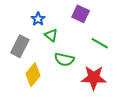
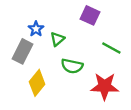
blue star: (38, 19) -> (36, 29), moved
green triangle: (51, 35) -> (57, 39), turned 40

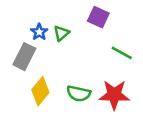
green triangle: (57, 39) -> (61, 33), moved
green semicircle: (72, 66) -> (79, 94), moved

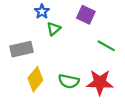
blue star: (39, 32) -> (42, 12), moved
gray rectangle: (24, 57) -> (21, 49), turned 50

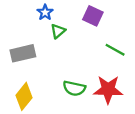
yellow diamond: (35, 79) -> (24, 96), moved

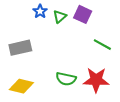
green triangle: (58, 31) -> (60, 17), moved
yellow diamond: (24, 96) -> (21, 86), turned 65

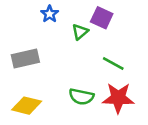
green triangle: (60, 17) -> (80, 32), moved
green line: (102, 45) -> (113, 64), moved

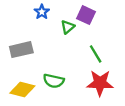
green line: (113, 64) -> (96, 54), turned 30
green semicircle: (81, 97) -> (54, 81), moved

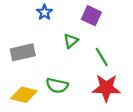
green triangle: (68, 27) -> (71, 41), moved

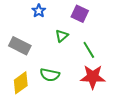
gray rectangle: (23, 52) -> (20, 46), turned 40
yellow diamond: (24, 95) -> (21, 83), turned -50

